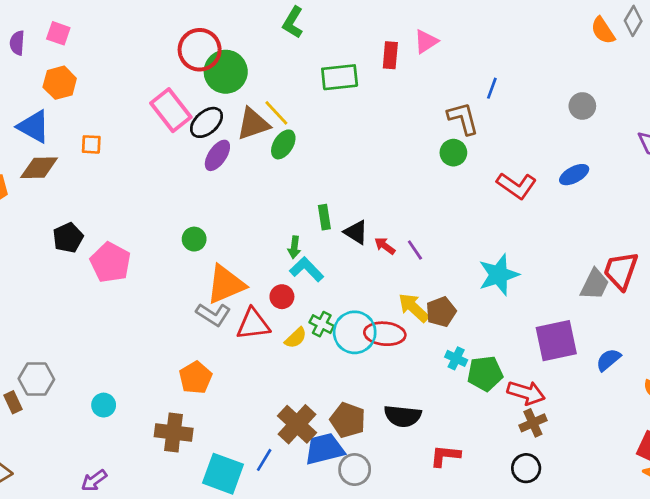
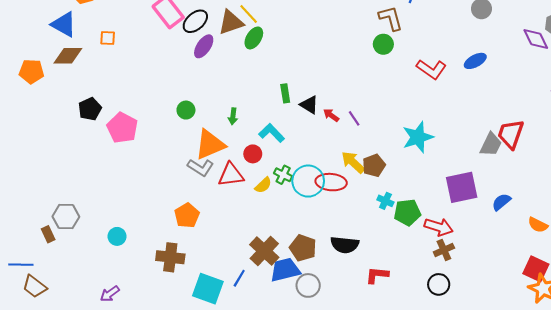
green arrow: (294, 247) -> (233, 116), moved

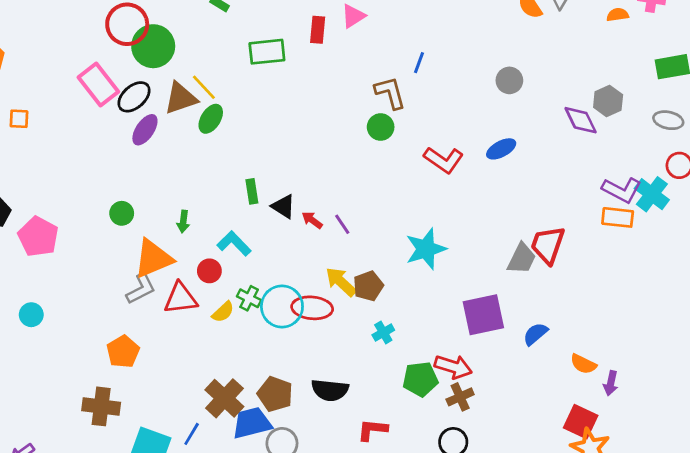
gray L-shape: (201, 167) -> (141, 289), turned -60
cyan cross: (385, 201) -> (383, 333), turned 35
green pentagon: (407, 212) -> (420, 379), moved
cyan circle: (117, 236) -> (31, 315), moved

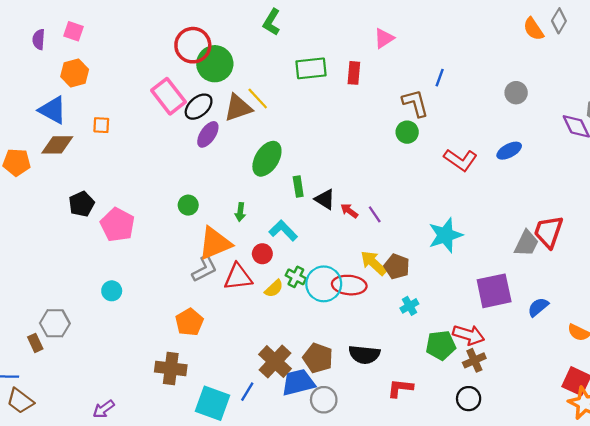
red rectangle: (318, 30) -> (354, 73), moved
green ellipse: (211, 119) -> (267, 159), moved, size x1.4
brown pentagon: (368, 286) -> (397, 266), turned -30

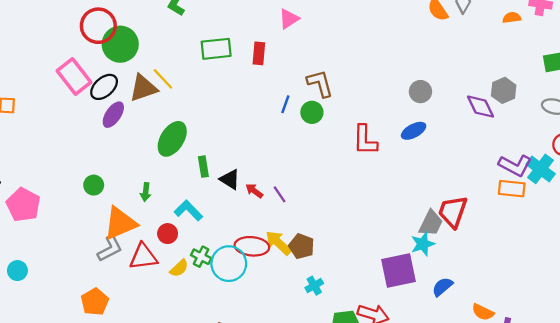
blue line: (440, 78) -> (285, 104), moved
gray circle: (516, 93) -> (420, 92), moved
red L-shape: (460, 160) -> (365, 140), turned 56
cyan star: (445, 235) -> (423, 244), moved, size x0.7
red ellipse: (349, 285) -> (252, 246), moved

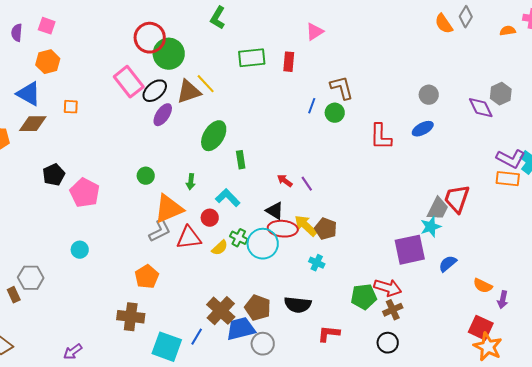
black triangle: (230, 179) -> (275, 211), moved
cyan cross: (314, 286) -> (317, 263), moved, turned -35

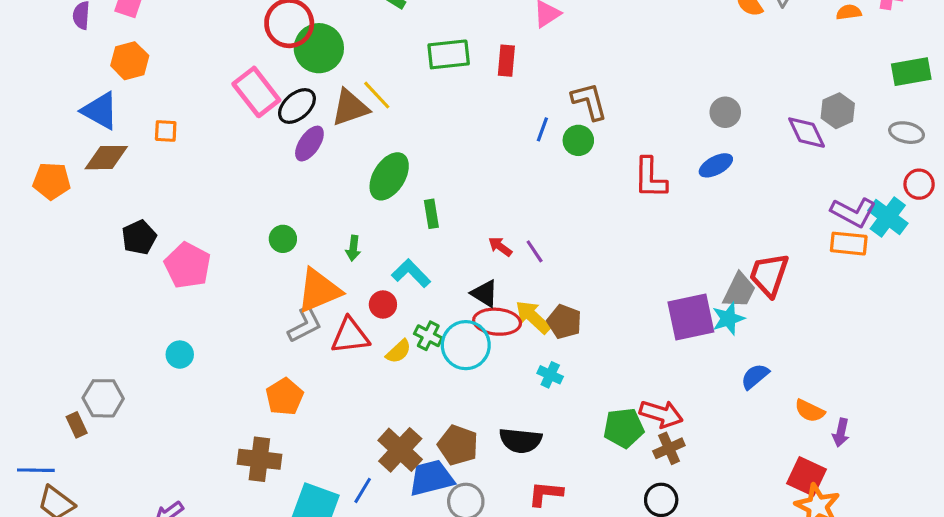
purple square: (410, 250) -> (691, 317), moved
red L-shape: (329, 334) -> (545, 494), moved

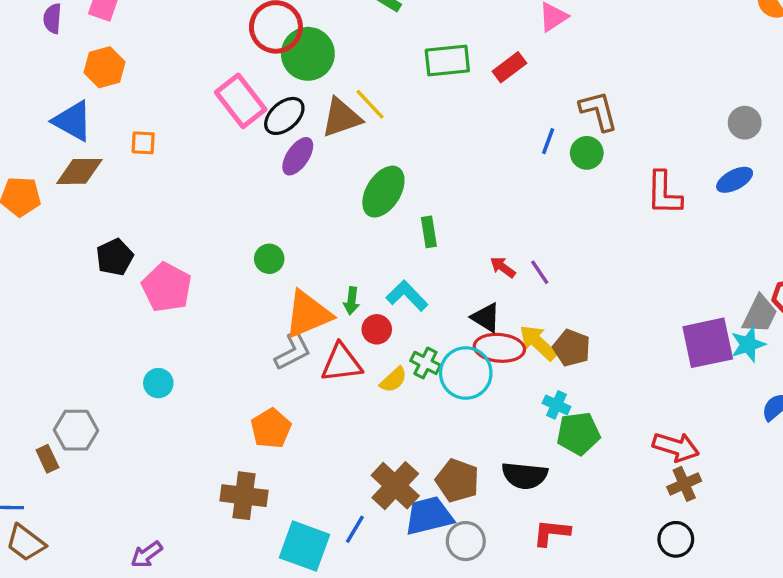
red rectangle: (506, 61) -> (509, 67), turned 48
green arrow: (353, 248) -> (352, 301), moved
green pentagon: (624, 428) -> (578, 434), moved

